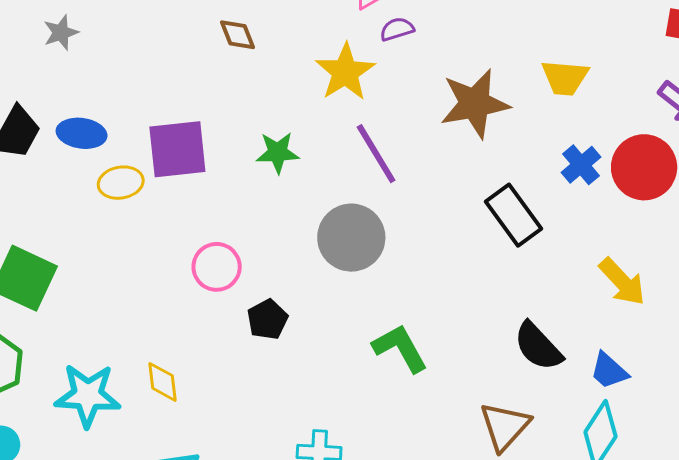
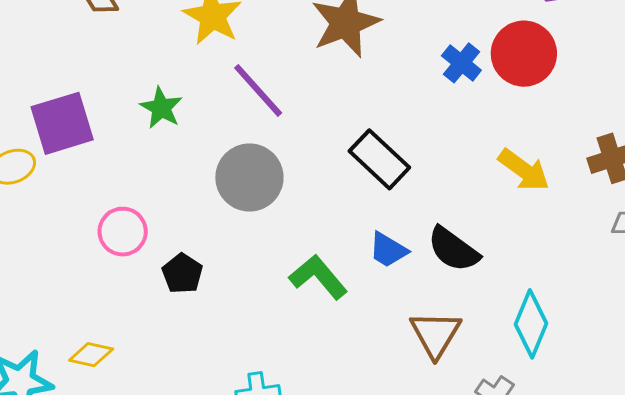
green star: (278, 153) -> (161, 108), turned -30
black rectangle: (513, 215) -> (379, 159), moved
blue trapezoid: (609, 371) -> (388, 250), moved
yellow diamond: (162, 382) -> (91, 355), turned -60

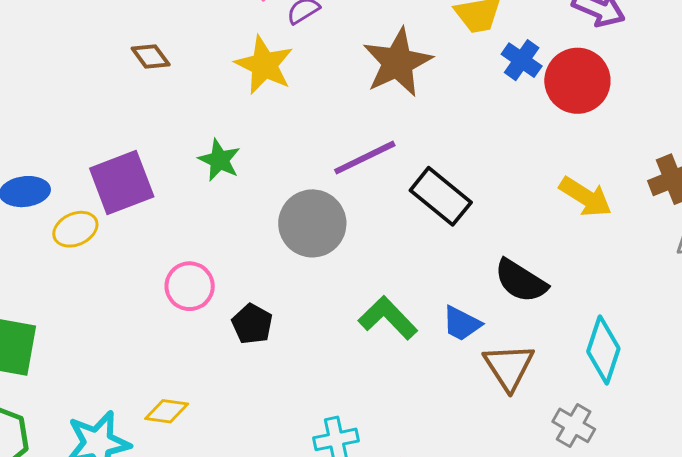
blue cross: (461, 63) -> (522, 60), moved
purple line: (258, 90) -> (365, 158), moved, turned -70
blue trapezoid: (388, 250) -> (462, 324), moved

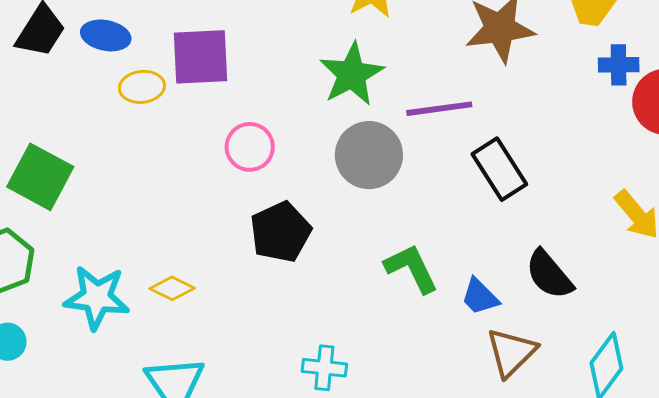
blue cross: (522, 60) -> (619, 65), turned 36
green star: (219, 160) -> (352, 74), moved, size x1.5
pink circle: (190, 286) -> (250, 147), moved
black pentagon: (252, 324) -> (281, 232), size x1.5

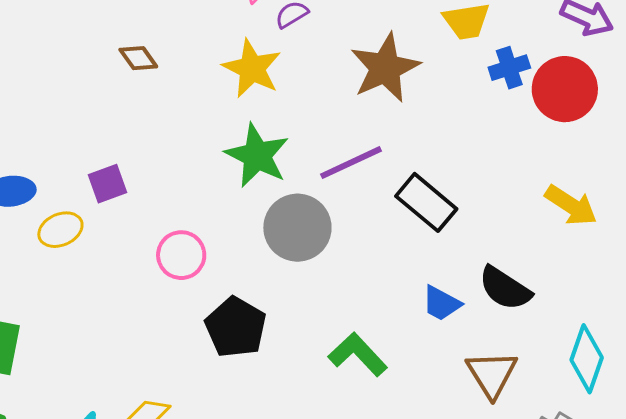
purple square: (200, 57) -> (108, 184), size x0.6
green L-shape: (411, 268) -> (358, 354), moved
blue trapezoid: (480, 297) -> (441, 303), moved

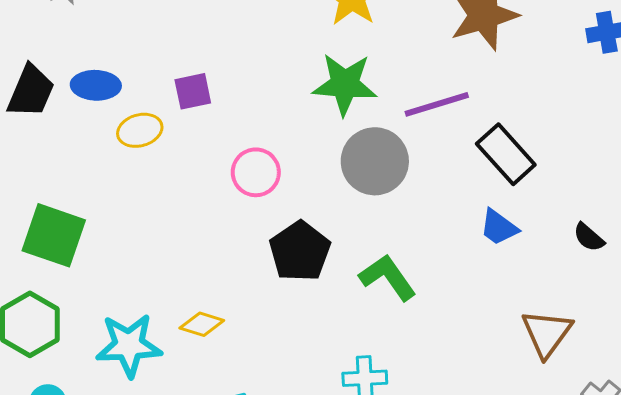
green star: (257, 156) -> (345, 84), turned -30
black semicircle: (505, 288) -> (589, 237), moved, size x0.6
blue trapezoid: (441, 303) -> (499, 227), moved
green L-shape: (358, 354) -> (388, 277), moved

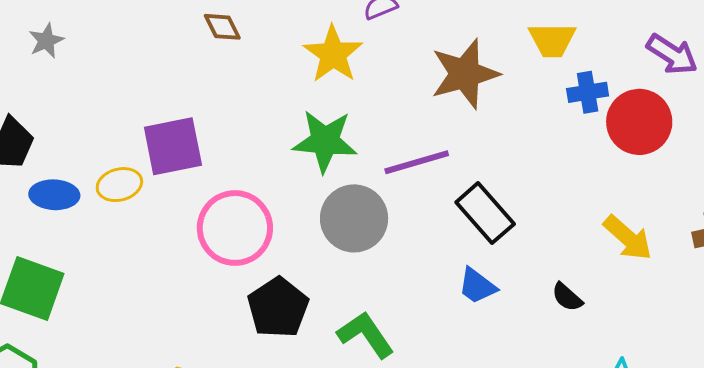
blue ellipse: (96, 85) -> (54, 195), moved
purple square: (193, 91) -> (173, 146), size x1.6
pink circle: (256, 172) -> (235, 228), size x1.5

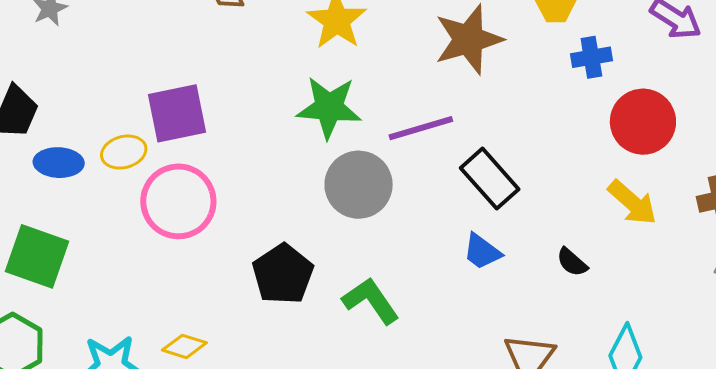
red circle: (639, 122) -> (643, 122), moved
pink circle: (235, 228) -> (178, 201), moved

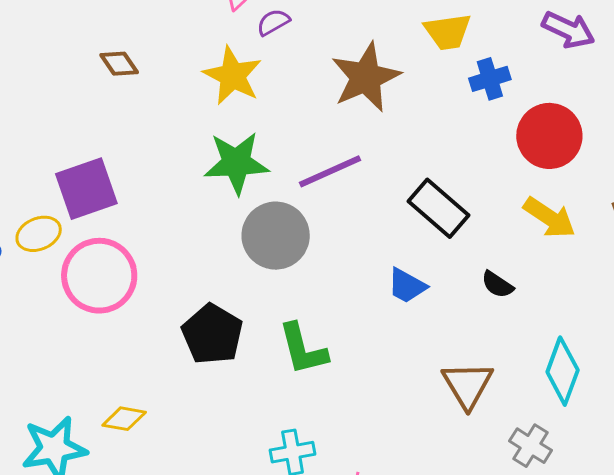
black rectangle: (490, 179) -> (438, 208), moved
green L-shape: (371, 301) -> (303, 349), turned -152

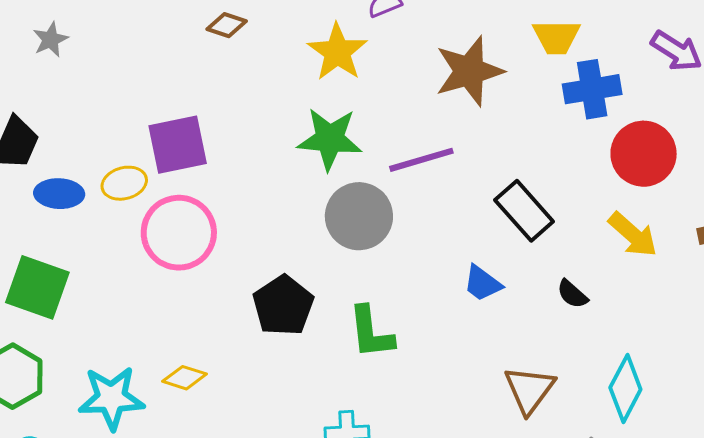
brown diamond: (119, 64) -> (227, 25), turned -45
blue cross: (490, 79) -> (592, 89), size x1.4

